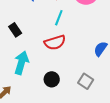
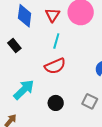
black rectangle: (15, 30) -> (14, 46), moved
cyan arrow: (21, 63) -> (24, 90), turned 35

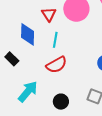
blue diamond: (25, 16) -> (28, 34), moved
black rectangle: (14, 46) -> (12, 59), moved

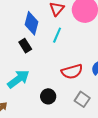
black rectangle: (12, 59) -> (25, 46), moved
red semicircle: (57, 65) -> (72, 72), moved

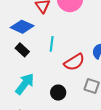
blue diamond: (31, 23) -> (22, 27), turned -65
cyan line: (57, 35) -> (52, 44), moved

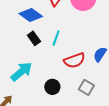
black rectangle: (22, 50) -> (34, 38), moved

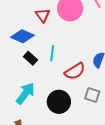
black circle: (52, 87) -> (59, 102), size x1.5

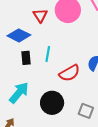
black rectangle: (31, 58) -> (26, 58), turned 40
gray square: (92, 95) -> (86, 111), moved

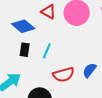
red triangle: (40, 16) -> (48, 12), turned -42

